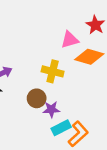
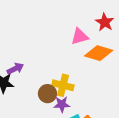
yellow cross: (53, 71) -> (63, 85), moved

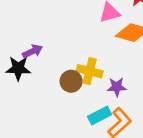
purple star: (62, 104) -> (117, 87), moved

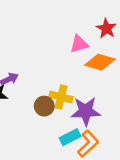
purple star: (117, 87) -> (86, 111), size x1.6

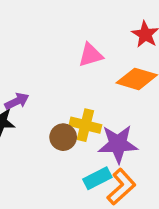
pink triangle: (79, 44) -> (91, 55), moved

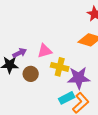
pink triangle: (91, 55) -> (45, 51), moved
brown circle: (63, 137) -> (31, 74), moved

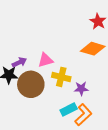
brown circle: (31, 74) -> (31, 84), size x1.6
purple star: (79, 78) -> (81, 89), size x0.6

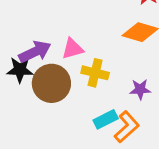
purple arrow: (19, 62) -> (35, 52), size x1.5
purple star: (81, 89) -> (140, 89), moved

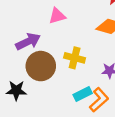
pink triangle: (72, 49) -> (57, 16), moved
black star: (20, 70) -> (16, 90), moved

